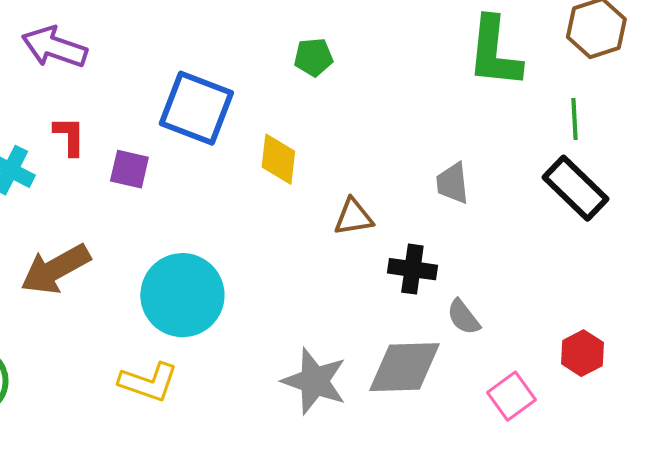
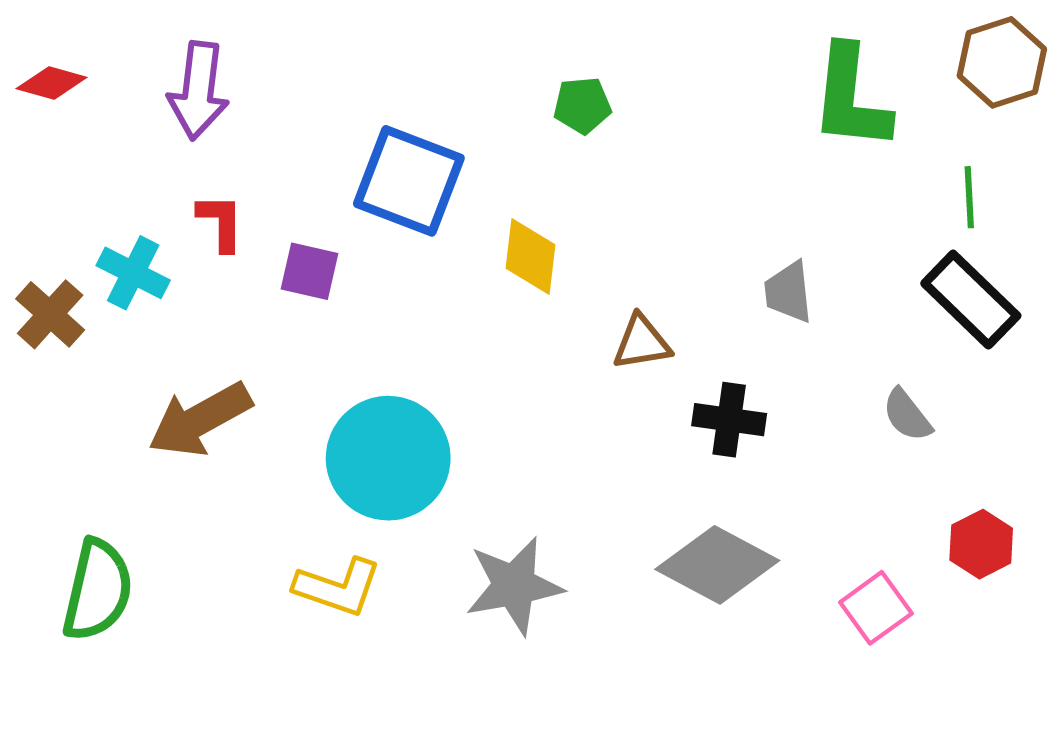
purple arrow: (54, 47) -> (198, 90), turned -102
gray semicircle: (463, 317) -> (907, 415), moved
gray diamond: (404, 367) -> (717, 565), turned 30
gray star: (314, 381) -> (514, 586), moved, turned -30

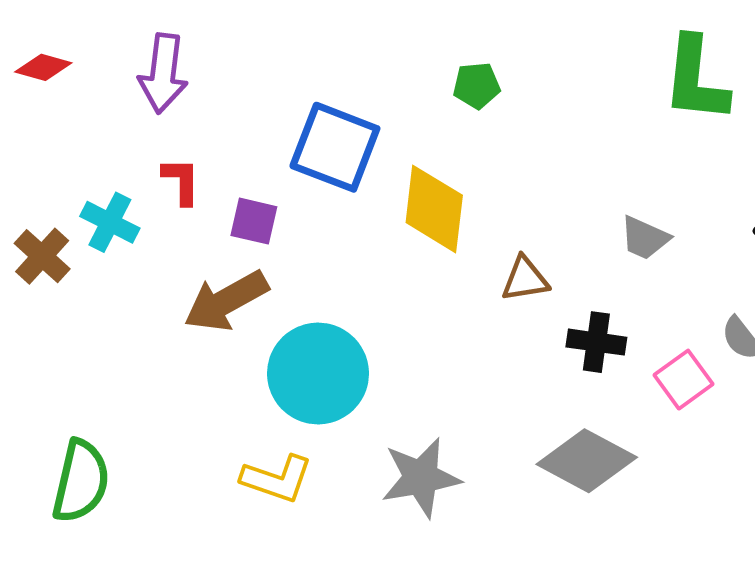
yellow diamond: (530, 256) -> (434, 209), size x1.4
gray trapezoid: (788, 292) -> (645, 238), turned -60
brown arrow: (200, 420) -> (226, 301), moved
pink square: (876, 608) -> (684, 380), moved

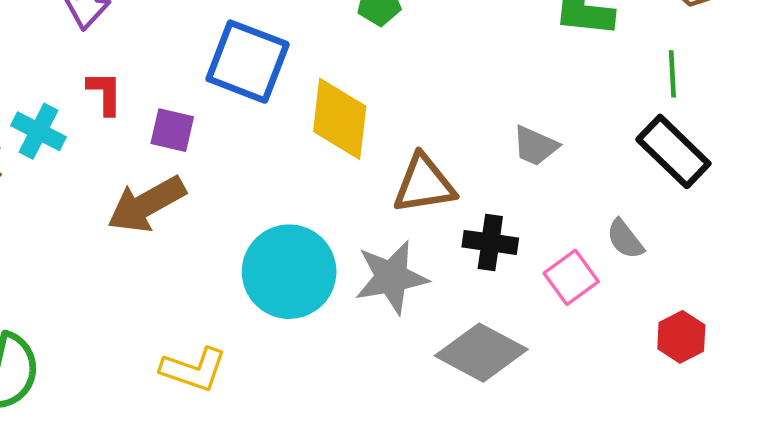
brown triangle: (525, 279) -> (424, 184), size x1.4
cyan circle: (318, 374) -> (289, 272), moved
gray star: (421, 478) -> (391, 277), moved

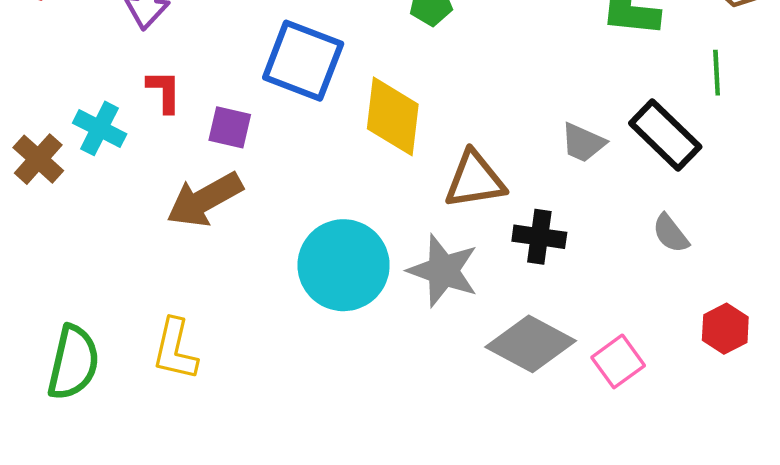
black rectangle: (673, 151) -> (665, 135), moved
gray star: (391, 277) -> (443, 271), turned 30
pink square: (571, 277) -> (618, 361), moved
yellow L-shape: (194, 369) -> (175, 349), moved, turned 84

